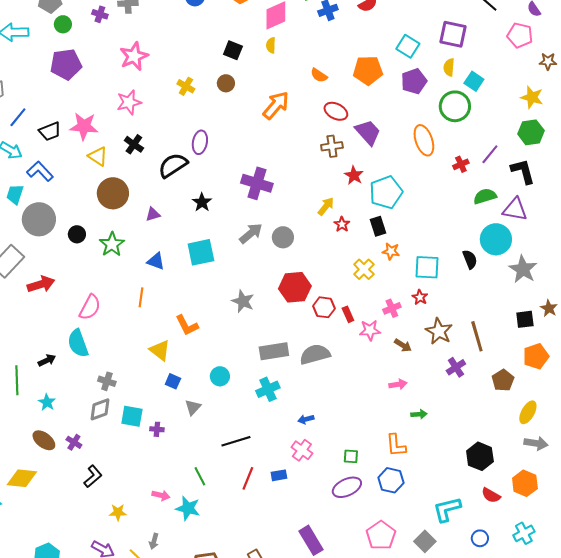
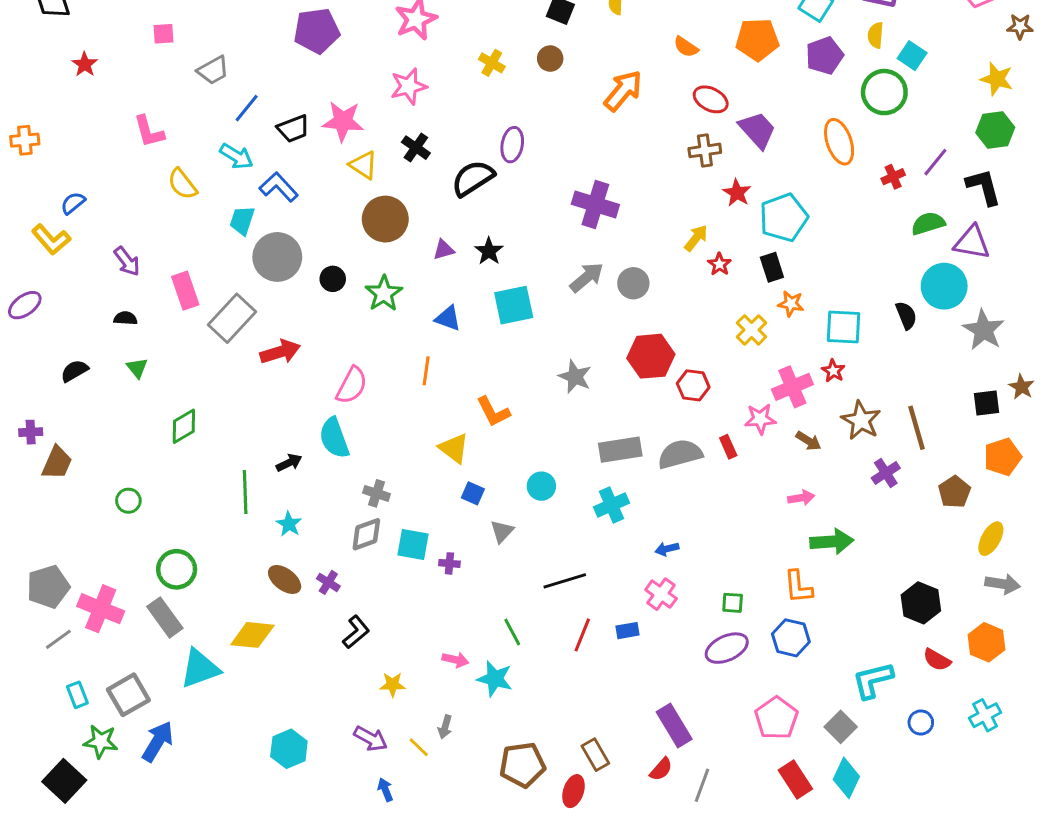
black star: (202, 202) -> (489, 251), moved
pink cross: (392, 308) -> (792, 387), size x1.5
red rectangle: (348, 314) -> (728, 447), moved
green arrow: (419, 414) -> (832, 542), size x1.8

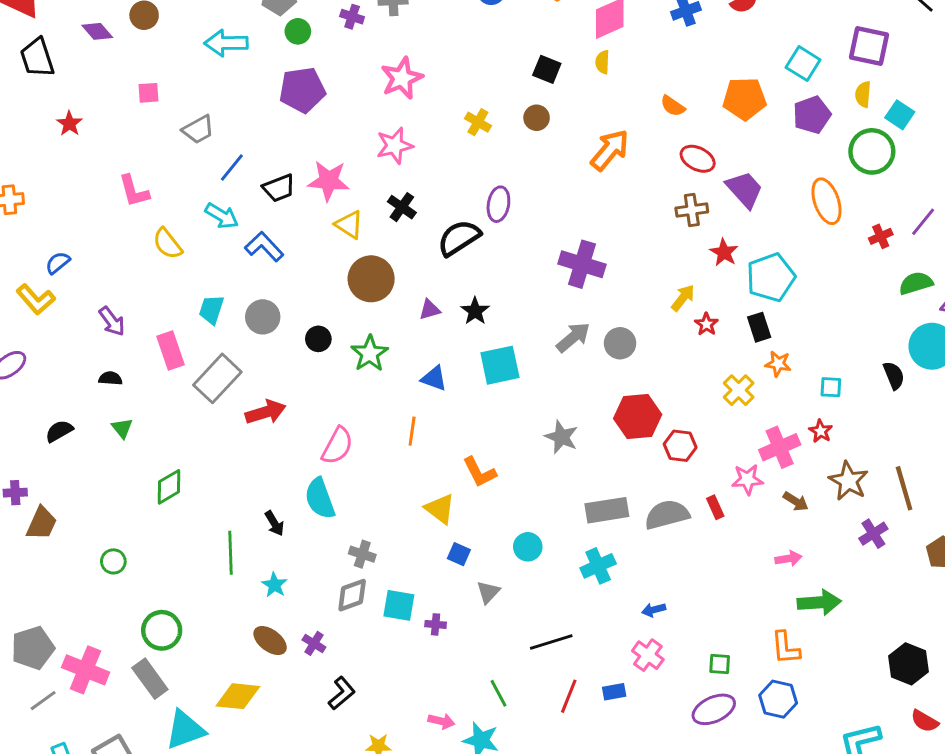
cyan trapezoid: (242, 221) -> (211, 310), moved
gray circle: (277, 257) -> (263, 317), size x0.7
cyan square: (843, 327) -> (831, 387), size x0.6
black arrow: (289, 463) -> (274, 523), turned 85

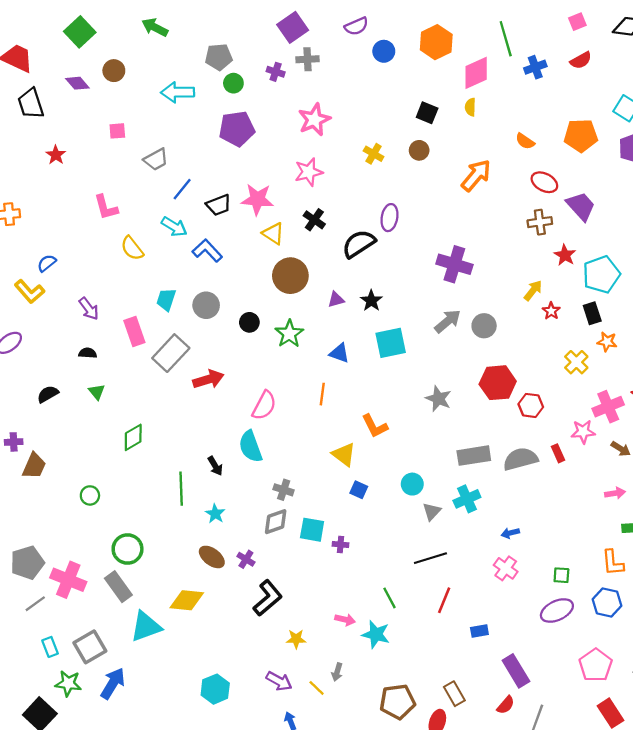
gray triangle: (488, 592) -> (432, 511), moved
blue rectangle: (614, 692) -> (479, 631), moved
black L-shape: (342, 693) -> (268, 598), size x1.4

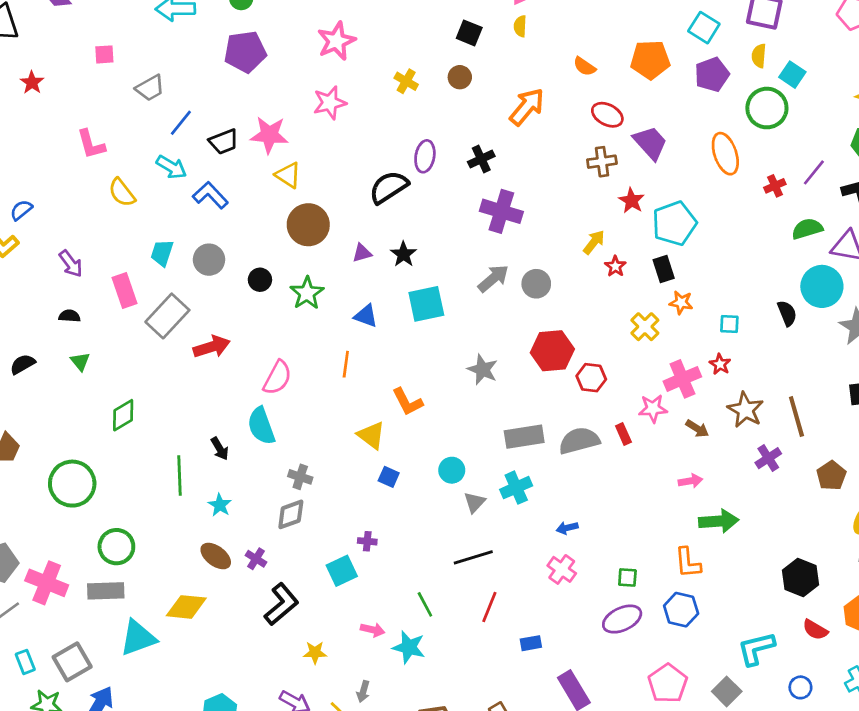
black cross: (314, 220) -> (481, 159), moved, turned 30
green circle: (90, 495) -> (72, 484), size x2.0
cyan square: (312, 530) -> (342, 571), moved, turned -35
gray rectangle: (118, 587) -> (106, 591), turned -56

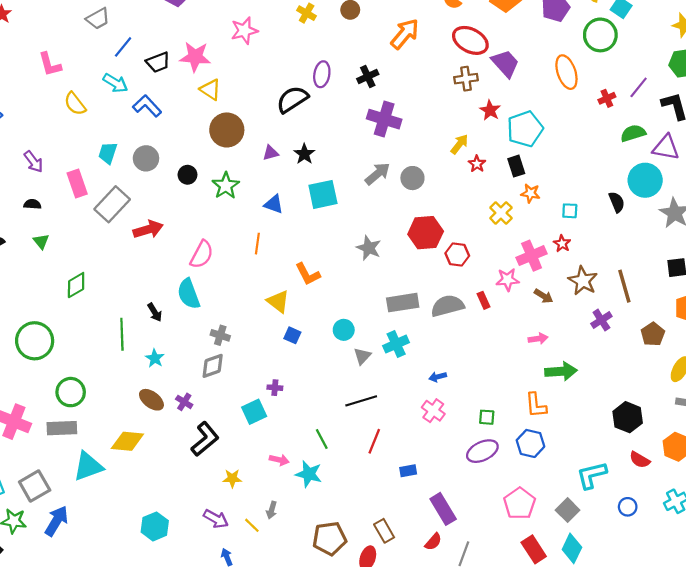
red ellipse: (607, 115) -> (470, 40), size x1.4

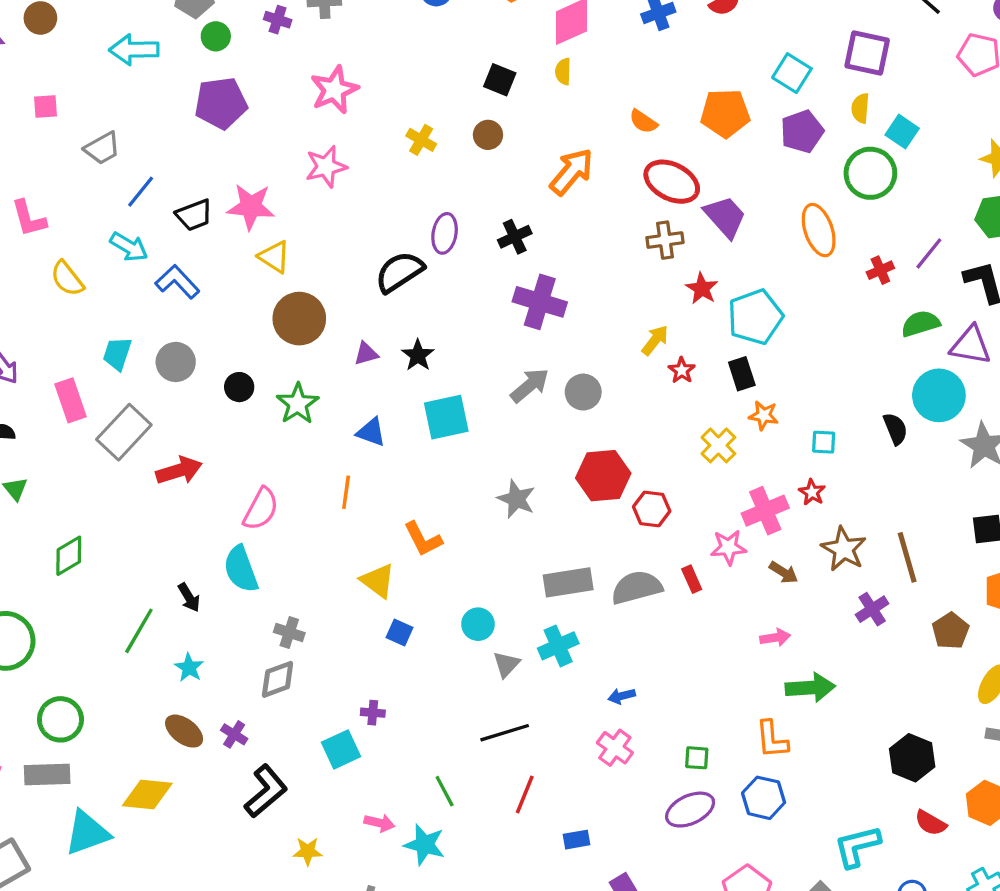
green line: (122, 334) -> (139, 631), turned 32

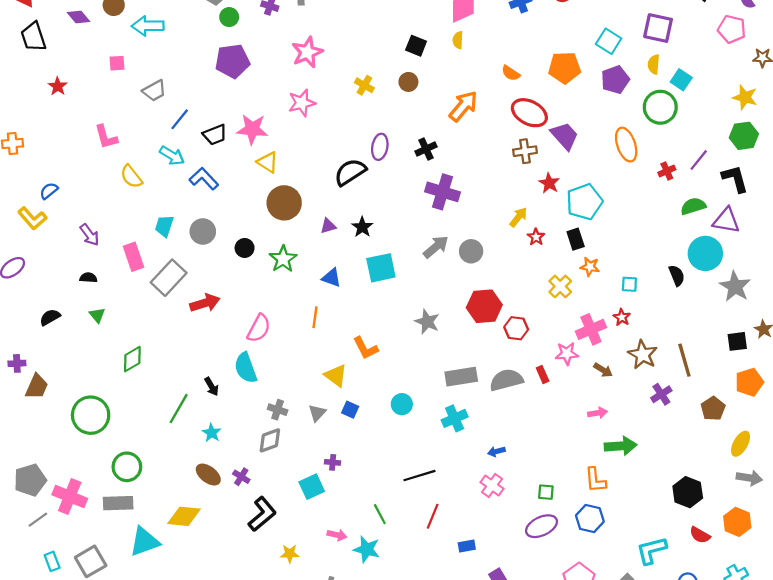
cyan arrow: (134, 50) -> (148, 26), moved
gray triangle: (506, 664) -> (317, 413), moved

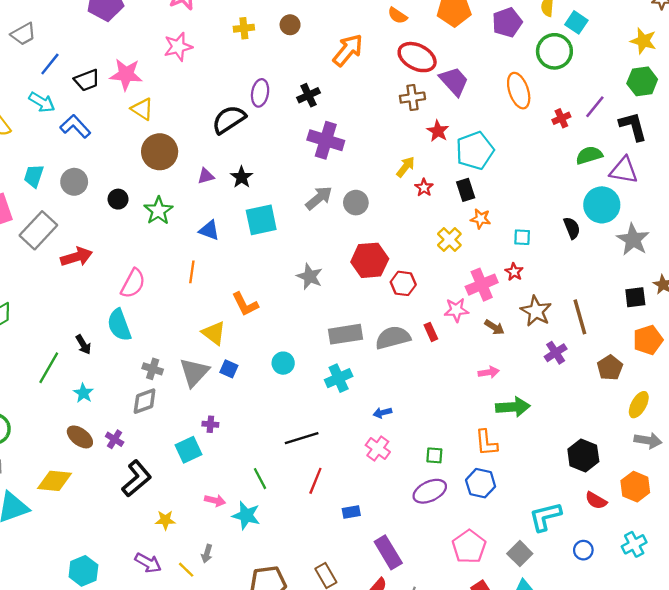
yellow cross: (364, 85) -> (244, 28), turned -36
gray triangle: (317, 413) -> (194, 372), size x1.6

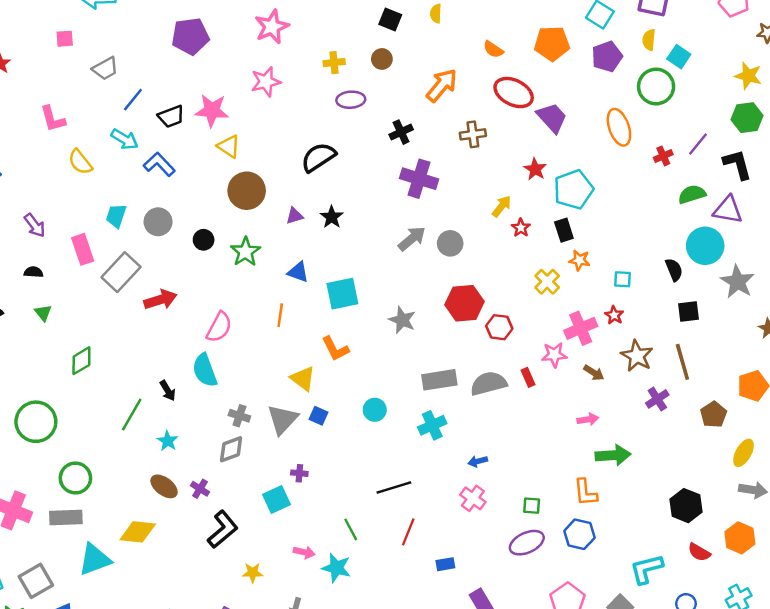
purple ellipse: (260, 93) -> (351, 100), moved, turned 76
brown cross: (412, 98) -> (473, 134), moved
cyan square: (261, 220) -> (342, 294), moved
black square: (635, 297) -> (688, 312), moved

